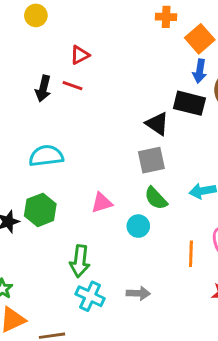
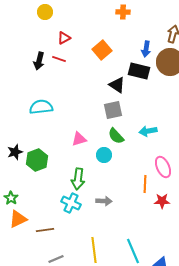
yellow circle: (36, 15) -> (45, 12), moved
orange square: (200, 39) -> (102, 50), moved
green hexagon: (40, 210) -> (37, 160), moved
orange line: (191, 254) -> (145, 184), moved
green arrow: (80, 261) -> (78, 179), moved

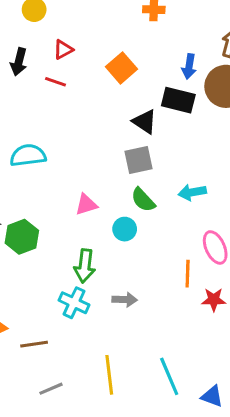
black arrow: (39, 61) -> (19, 62), moved

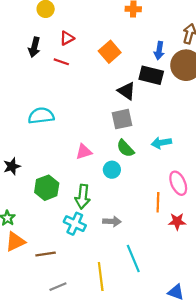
green hexagon: (22, 237) -> (47, 188), moved
cyan line: (169, 376) -> (133, 258), moved

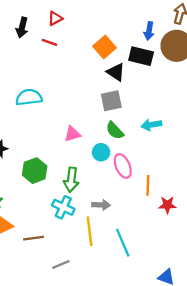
orange square: (110, 52) -> (104, 47), moved
pink ellipse: (178, 183) -> (123, 166), moved
yellow line: (101, 276) -> (90, 231), moved
gray line: (58, 287) -> (61, 264), moved

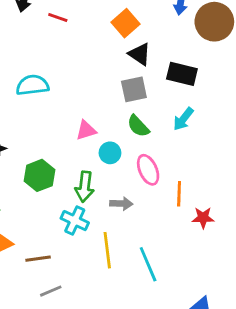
black rectangle: (141, 56) -> (182, 74), moved
cyan arrow: (151, 125) -> (183, 119), turned -42
cyan circle: (101, 152) -> (110, 153), moved
gray arrow: (101, 205) -> (121, 204), moved
gray line: (61, 264) -> (51, 291), moved

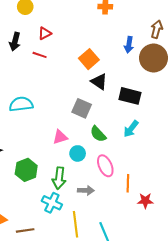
gray square: (134, 89) -> (82, 108), moved, turned 36

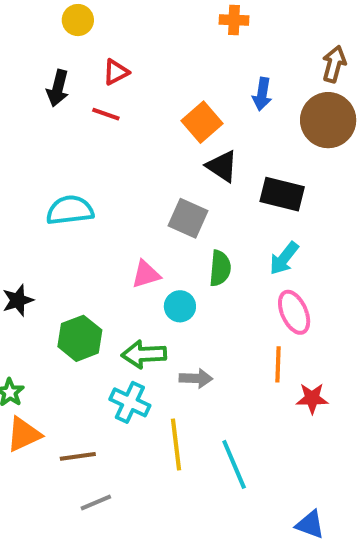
blue arrow: (129, 45) -> (262, 94), moved
green semicircle: (98, 134) -> (220, 268), turned -132
pink ellipse: (105, 166) -> (294, 312), moved
green arrow: (59, 178) -> (144, 354), turned 80

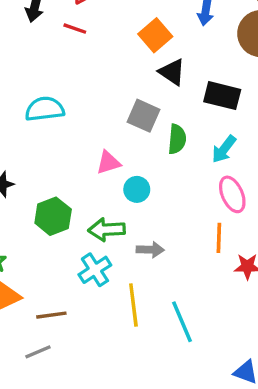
green semicircle: (220, 268) -> (177, 139), moved
cyan cross: (130, 402) -> (95, 270), turned 32
gray line: (96, 502) -> (38, 352), moved

